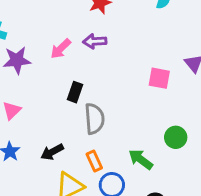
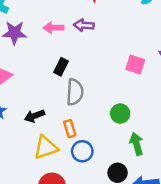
pink arrow: (61, 49) -> (54, 28), turned 36
green circle: (176, 137) -> (120, 114), moved
green arrow: (141, 159) -> (136, 144), moved, turned 30

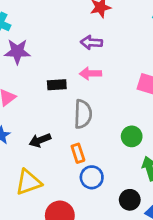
pink arrow: (54, 28) -> (90, 74), moved
black rectangle: (61, 67) -> (57, 85), moved, turned 60
yellow triangle: (46, 147) -> (28, 182), moved

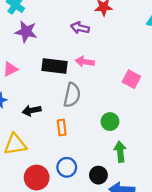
purple arrow: (91, 42) -> (80, 28), moved
black rectangle: (57, 85) -> (55, 66), size x1.5
blue circle: (92, 177) -> (67, 167), moved

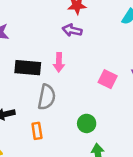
purple arrow: (80, 28) -> (72, 30), moved
pink arrow: (85, 62) -> (59, 62), turned -96

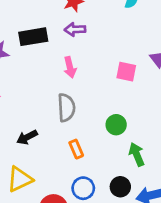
black rectangle: (28, 68) -> (33, 37), moved
orange rectangle: (37, 131) -> (76, 149), moved

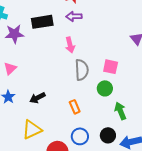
pink square: (126, 72) -> (111, 67), moved
gray semicircle: (66, 108) -> (82, 70), moved

